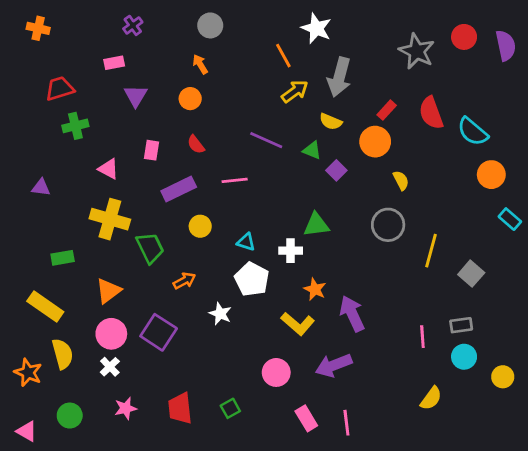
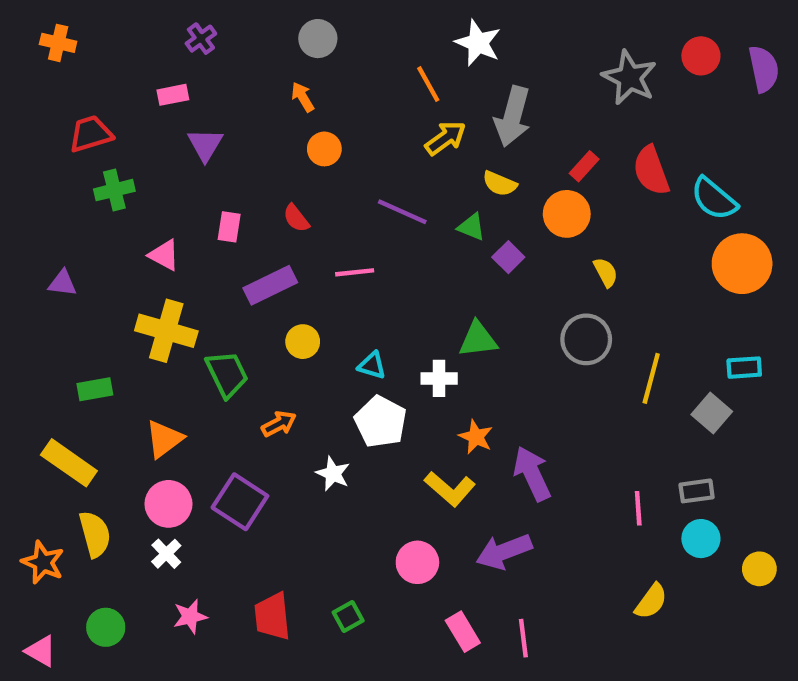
orange circle: (190, 99) -> (324, 149), moved
orange circle: (491, 175) -> (742, 264), size x1.4
cyan rectangle: (510, 219) -> (744, 368), moved, turned -45

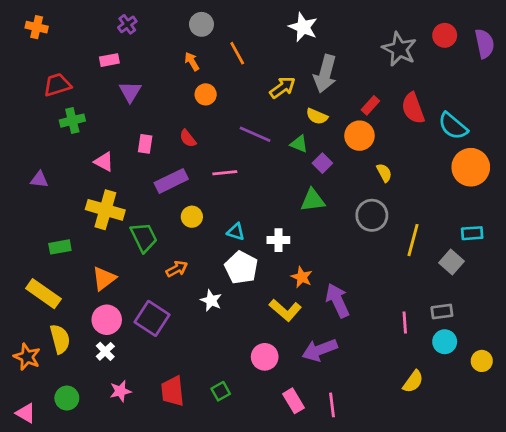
orange line: (428, 84) -> (237, 53), moved
green triangle: (478, 339) -> (313, 200), moved

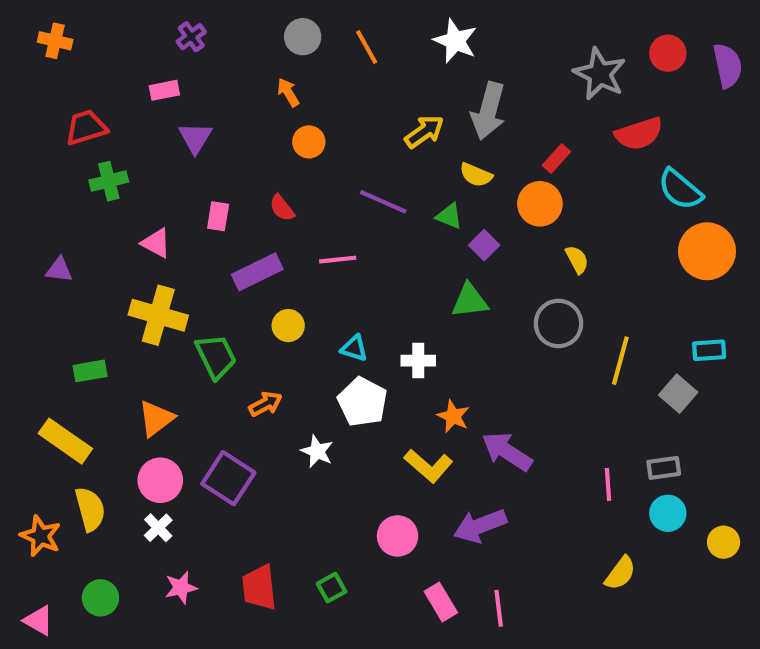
orange line: (237, 53) -> (367, 47), moved
red semicircle: (413, 108) -> (639, 134), moved, turned -88
purple arrow: (337, 300) -> (507, 451), turned -32

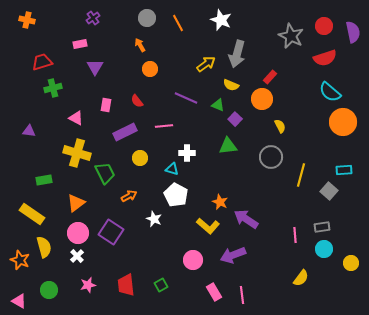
red semicircle: (639, 134) -> (325, 58), moved
white cross: (418, 361) -> (187, 153), moved

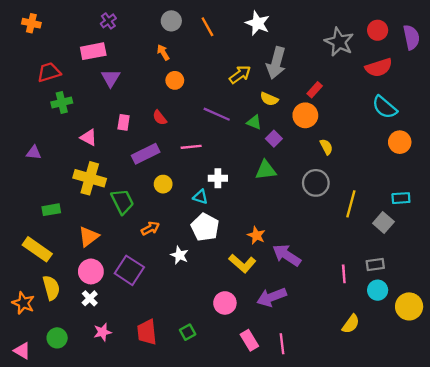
pink rectangle: (80, 44) -> (93, 51), size x1.5
orange circle: (343, 122) -> (400, 142), size x0.7
yellow circle: (351, 263) -> (409, 306), size x1.5

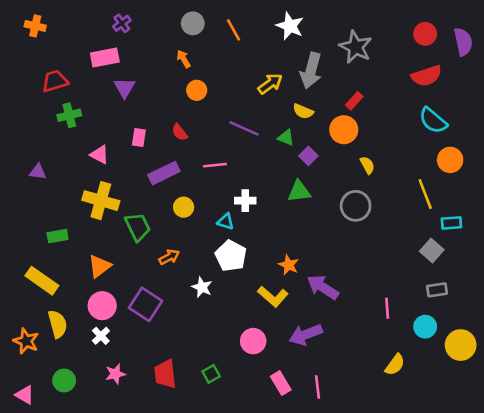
gray star: (339, 42) -> (356, 47), moved
yellow line: (351, 204) -> (425, 194), moved, turned -36
gray rectangle: (375, 265) -> (437, 290), moved

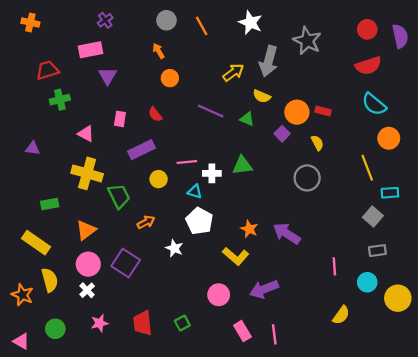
red rectangle: (354, 101) -> (323, 111), moved, turned 63
purple square: (308, 156) -> (282, 134), moved
pink line: (215, 165) -> (187, 162), moved
green triangle: (299, 191) -> (242, 165), moved
purple arrow: (323, 287) -> (287, 234), moved

